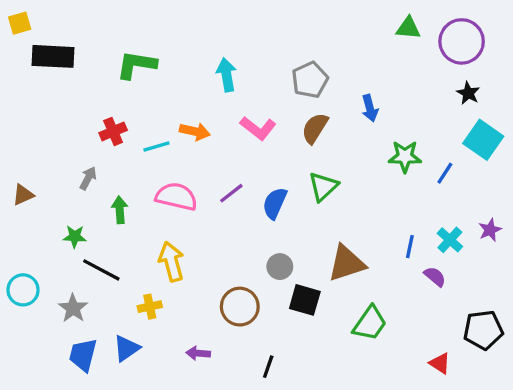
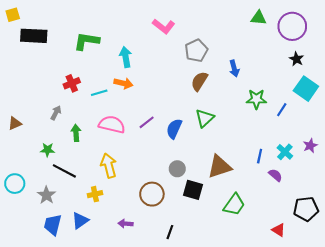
cyan arrow: (226, 75) -> (126, 57), moved
pink L-shape: (258, 128) -> (164, 26), moved

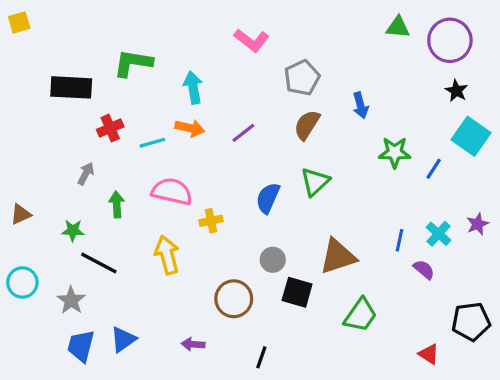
black rectangle: (34, 36) -> (71, 87), moved
purple line: (147, 122) -> (243, 133), moved
brown triangle: (15, 123) -> (21, 214), moved
yellow cross: (95, 194) -> (211, 221), moved

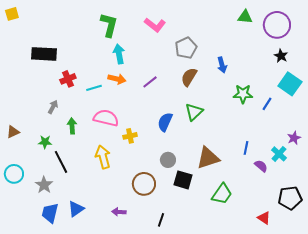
green L-shape: (133, 63) -> (109, 25), moved, turned 95
cyan cross: (439, 234) -> (279, 154), moved
black line: (99, 263) -> (61, 162), turned 35

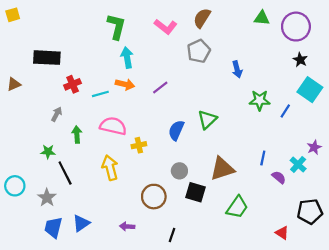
brown semicircle: (189, 77) -> (202, 18), moved
brown triangle: (13, 132) -> (14, 84), moved

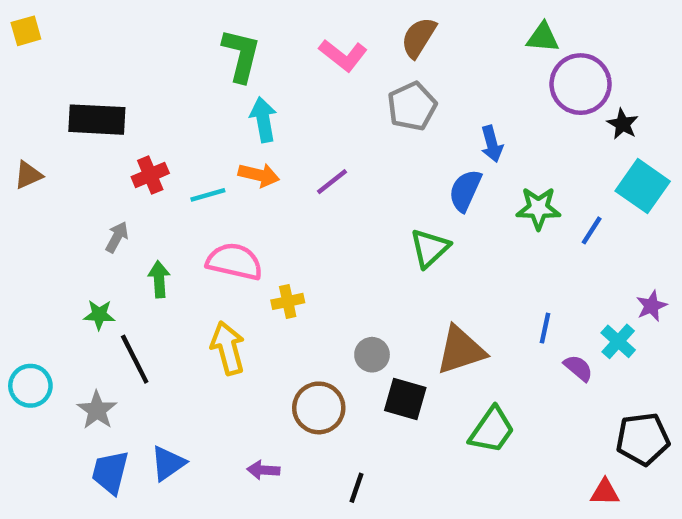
purple circle: (296, 27) -> (581, 84), moved
blue semicircle: (176, 130) -> (465, 191), moved
red triangle: (282, 233) -> (605, 492), moved, turned -32

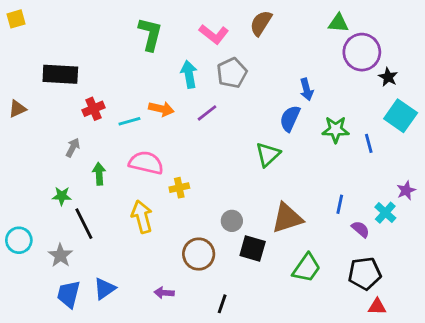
gray pentagon: (412, 106) -> (232, 73), moved
cyan arrow: (263, 120) -> (189, 74), moved
blue line: (592, 230) -> (369, 143), turned -48
black pentagon: (643, 439) -> (365, 273), moved

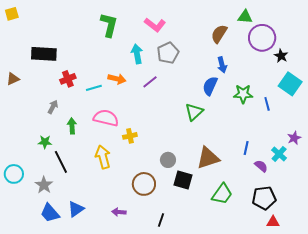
brown semicircle: (261, 23) -> (219, 34), moved
blue trapezoid: (69, 294) -> (50, 213), turned -55

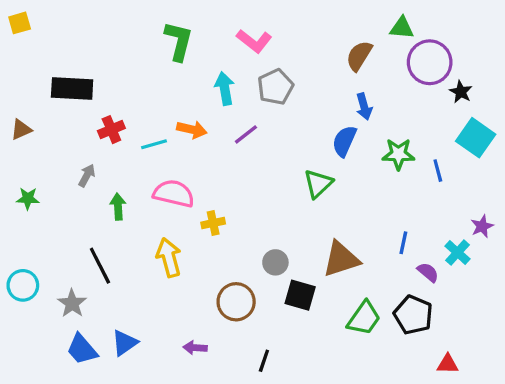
green star: (45, 142) -> (28, 198), moved
black pentagon: (264, 198) -> (413, 315), moved, turned 30

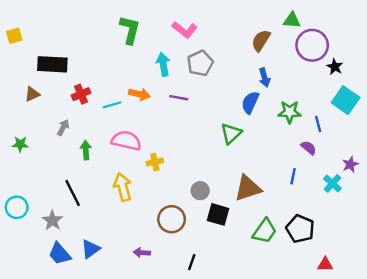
yellow square: (20, 23) -> (14, 36), moved
brown triangle: (21, 130) -> (32, 94), moved
purple line: (246, 134) -> (179, 98), turned 48
purple semicircle: (428, 272) -> (309, 148), moved

